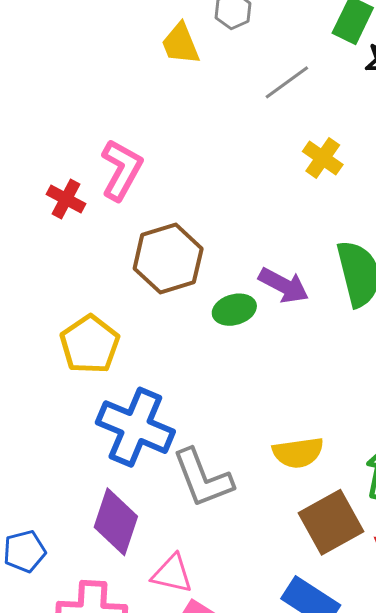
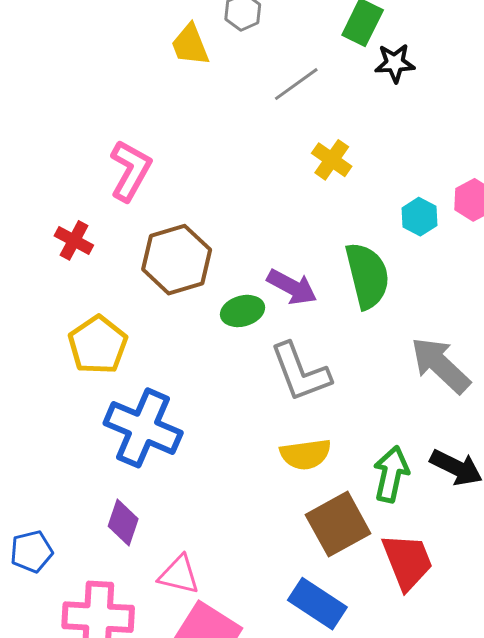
red cross: (66, 199) -> (74, 240), moved
gray L-shape: (203, 478) -> (300, 372), moved
purple diamond: (116, 522) -> (123, 523), size x0.7

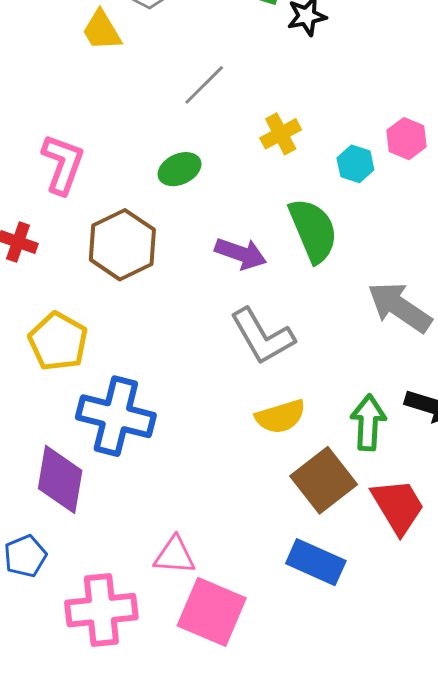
gray line: (296, 84) -> (204, 85), moved
yellow cross: (332, 160) -> (281, 134), moved, turned 36
green ellipse: (243, 311) -> (180, 169), moved
purple diamond: (123, 523) -> (60, 479), moved, size x1.5

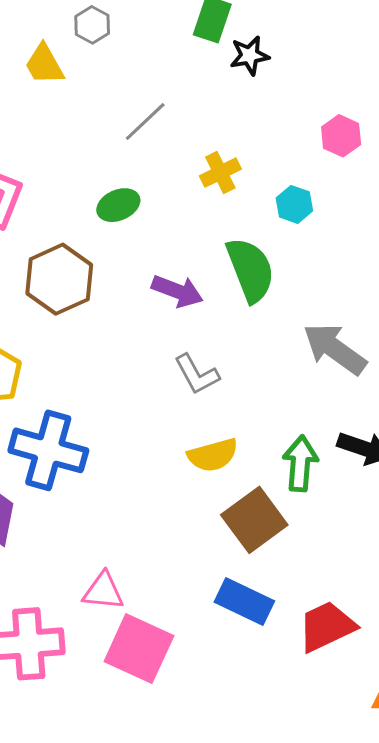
pink hexagon: (406, 139) -> (341, 136), moved
gray L-shape: (262, 336) -> (197, 374), size x0.7
red trapezoid: (398, 506) -> (327, 626), moved, turned -86

